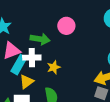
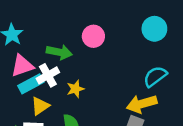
white cross: (32, 58) -> (48, 75), turned -30
cyan rectangle: (19, 65) -> (31, 84), turned 30

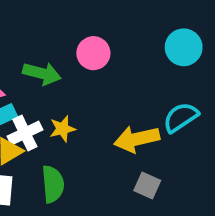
white cross: (48, 75) -> (25, 133), moved
yellow arrow: (142, 104) -> (137, 139), moved

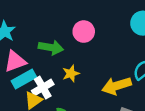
yellow star: (62, 129) -> (71, 74), moved

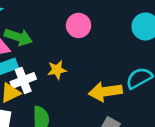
green arrow: (51, 47) -> (18, 37), moved

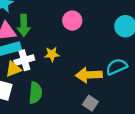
green arrow: (18, 37) -> (24, 25), turned 65

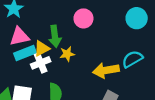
green arrow: (24, 25) -> (55, 36), moved
yellow triangle: (13, 69) -> (42, 49), moved

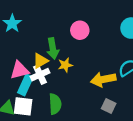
pink triangle: (19, 36) -> (19, 70), moved
cyan rectangle: (25, 53) -> (25, 85), moved, turned -42

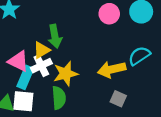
pink circle: (80, 30) -> (109, 14), moved
yellow star: (65, 65) -> (66, 74), moved, size x1.5
pink triangle: (19, 70) -> (18, 61), turned 42

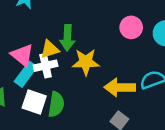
yellow star: (66, 74) -> (86, 62), moved
white square: (23, 101) -> (34, 102), moved

